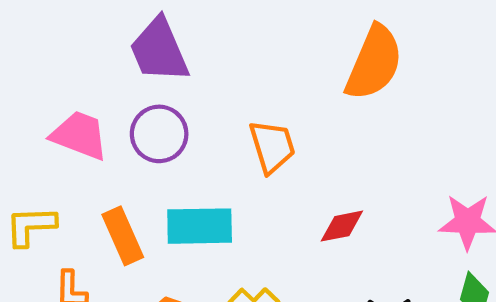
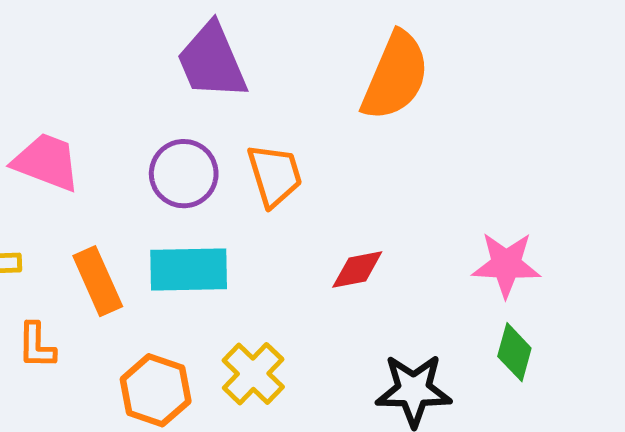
purple trapezoid: (159, 50) -> (212, 61), moved
purple circle: (159, 134) -> (184, 174), moved

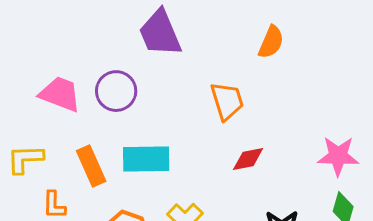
orange semicircle: (395, 76) -> (271, 42), size x0.6
purple circle: (184, 174) -> (116, 91), moved
orange trapezoid: (275, 175) -> (227, 101), moved

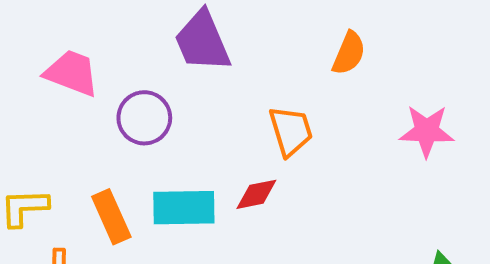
pink trapezoid: (60, 94) -> (72, 73), moved
pink star: (338, 156) -> (427, 131), moved
red diamond: (248, 159) -> (256, 194), moved

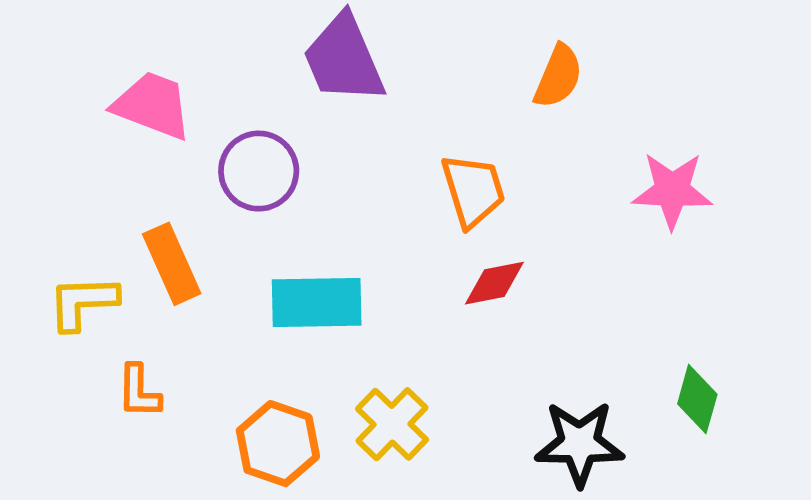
red diamond: (256, 194) -> (494, 283), moved
orange rectangle: (111, 217) -> (172, 264), moved

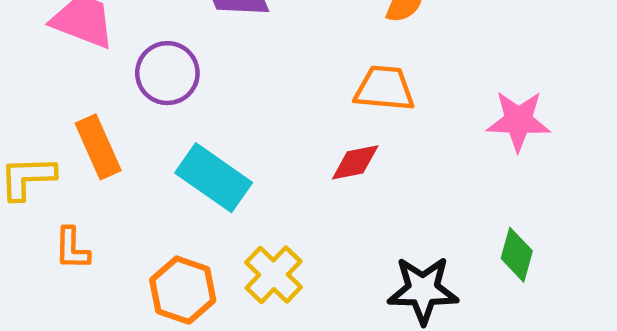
orange trapezoid: (473, 190) -> (384, 88), moved, turned -68
pink star: (672, 190) -> (518, 121), moved
cyan rectangle: (317, 302) -> (214, 178), turned 36

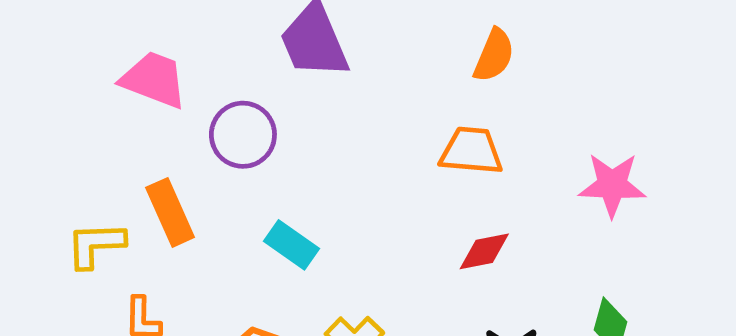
red diamond: (355, 162) -> (484, 251), moved
cyan rectangle: (214, 178) -> (292, 245), size x0.7

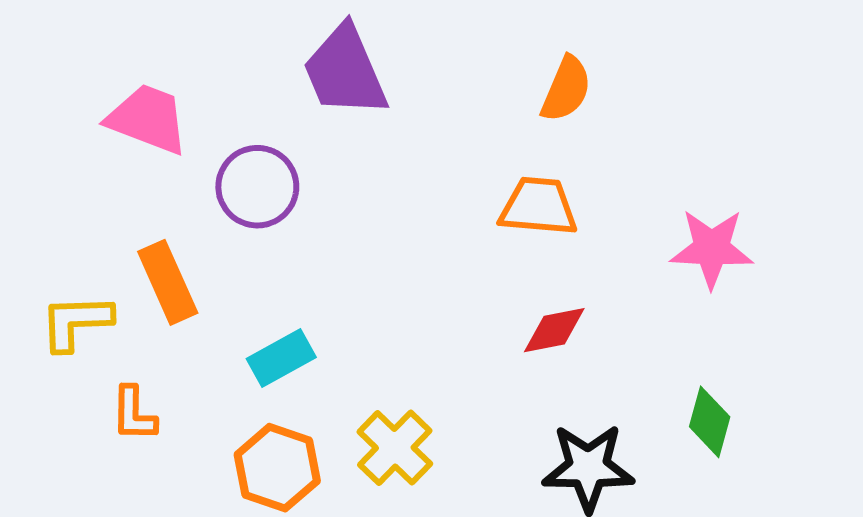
cyan rectangle: (292, 245) -> (281, 358), moved, turned -64

